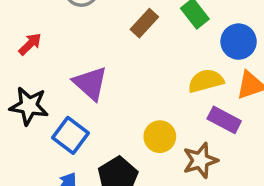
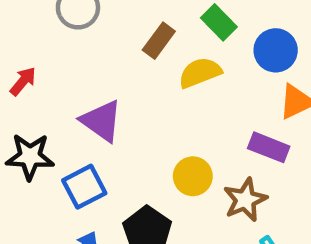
yellow semicircle: (206, 81) -> (200, 73), moved
blue square: (71, 135) -> (84, 187), turned 32

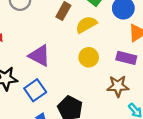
yellow circle: (193, 176) -> (89, 57), moved
brown star: (245, 200) -> (118, 86), turned 30

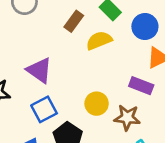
yellow circle: (89, 57) -> (97, 104), moved
blue square: (35, 90) -> (44, 109), moved

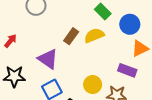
brown rectangle: (74, 21) -> (71, 36), moved

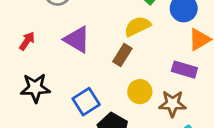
brown rectangle: (71, 36) -> (122, 55), moved
purple triangle: (48, 59) -> (77, 40), moved

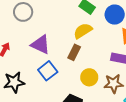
blue square: (86, 102) -> (48, 71), moved

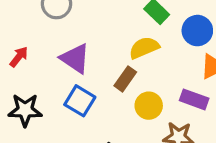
blue square: (48, 71) -> (80, 101), turned -30
yellow circle: (89, 77) -> (149, 106), moved

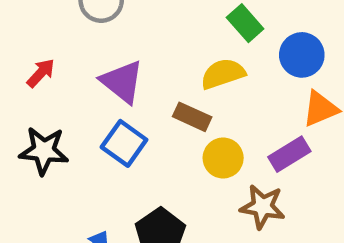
brown rectangle: (125, 79) -> (192, 117), turned 75
purple rectangle: (194, 99) -> (289, 154), turned -56

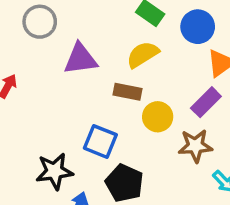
purple triangle: (122, 82) -> (80, 59), moved, turned -33
blue square: (124, 143) -> (100, 141), moved
black star: (44, 151) -> (54, 171), moved

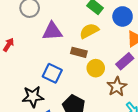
blue square: (100, 141) -> (52, 73), moved
brown star: (195, 146) -> (117, 87), turned -30

